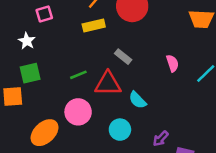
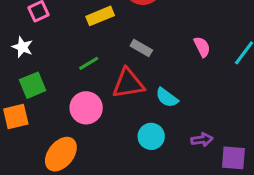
green line: (78, 75) -> (89, 63), moved
pink circle: (78, 112) -> (86, 108), moved
purple arrow: (161, 139) -> (202, 140), turned -133

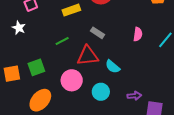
pink semicircle: (202, 47) -> (138, 34), turned 32
green square: (33, 85) -> (36, 67), moved
pink circle: (86, 108) -> (72, 80), moved

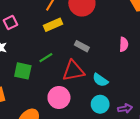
green square: (36, 67) -> (23, 71), moved, turned 36
cyan circle: (101, 92) -> (100, 104), moved

